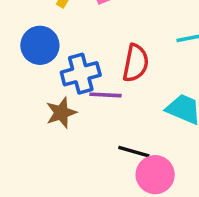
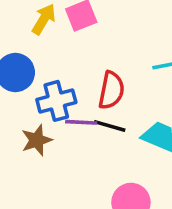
black line: (134, 152) -> (110, 126), moved

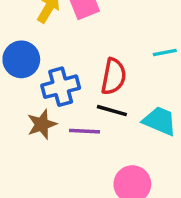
purple line: (81, 122) -> (85, 131), moved

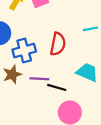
black line: (112, 111) -> (57, 87), moved

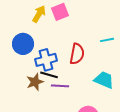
black line: (57, 87) -> (49, 75), moved

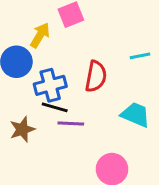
yellow arrow: (39, 14) -> (40, 35), moved
brown star: (35, 82) -> (22, 129), moved

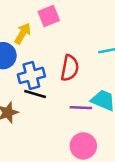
purple line: (71, 123) -> (81, 108), moved

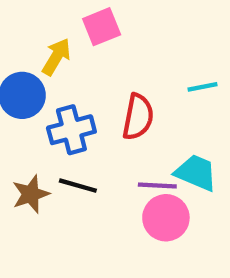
black line: (35, 94) -> (78, 186), moved
pink circle: (83, 146) -> (166, 218), moved

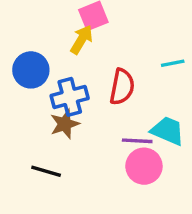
yellow arrow: (56, 57) -> (82, 40), moved
black line: (78, 186) -> (46, 171), moved
brown star: (31, 194) -> (65, 124), moved

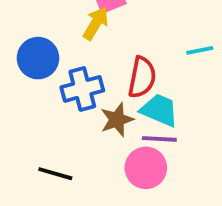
brown star: (65, 124) -> (117, 120), moved
cyan trapezoid: (168, 131) -> (159, 110), moved
pink circle: (144, 166) -> (146, 168), moved

